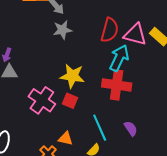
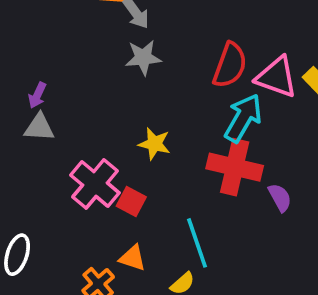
yellow star: (72, 76) -> (154, 144), size x0.7
red square: (70, 101) -> (131, 202), moved
purple semicircle: (131, 128) -> (280, 197), moved

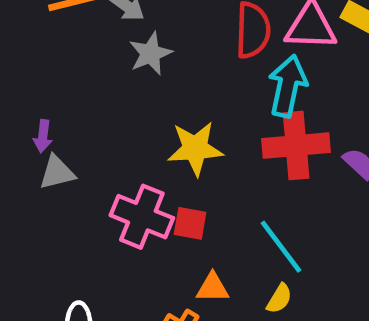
yellow star: (154, 144) -> (195, 148), size x1.4

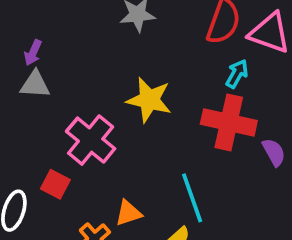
cyan arrow: (288, 86) -> (237, 74), size x0.6
red square: (190, 223) -> (55, 184), moved
orange triangle: (213, 288) -> (128, 213), turned -36

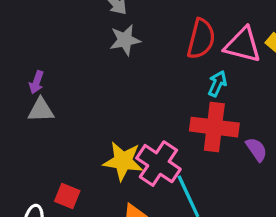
yellow star: (149, 100) -> (123, 161), moved
pink cross: (91, 140) -> (158, 164), moved

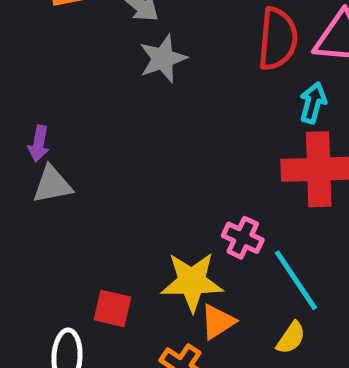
yellow star: (123, 161) -> (192, 282), moved
pink cross: (158, 164) -> (243, 238), size x0.6

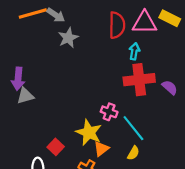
purple arrow: (39, 144) -> (18, 79), size x1.5
yellow star: (192, 282) -> (89, 133), turned 30
red square: (112, 308) -> (56, 147), turned 35

